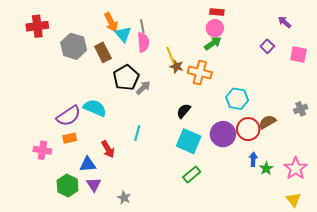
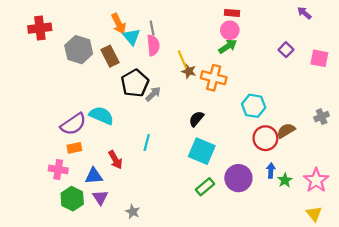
purple arrow: (284, 22) -> (304, 13), moved
purple circle: (223, 134) -> (238, 178), moved
pink cross: (42, 150) -> (58, 169), moved

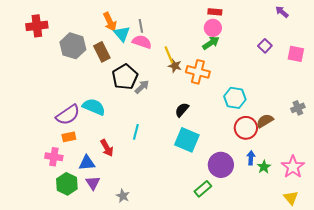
pink semicircle: (153, 45) -> (142, 42), turned -66
green rectangle: (205, 187) -> (203, 189), moved

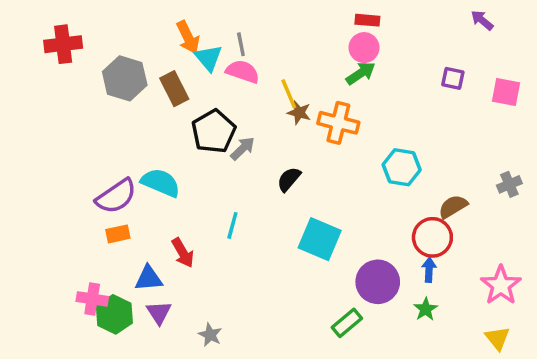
purple square: (265, 46) -> (453, 78), turned -32
black semicircle: (182, 110) -> (289, 179), moved
red circle: (246, 128) -> (432, 237), moved
pink cross: (54, 157) -> (92, 299), moved
green star: (264, 167) -> (426, 309), moved

